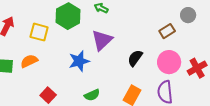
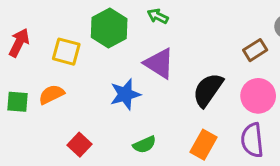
purple triangle: (102, 40) -> (159, 63), turned -45
black semicircle: (135, 58) -> (208, 90), size x1.4

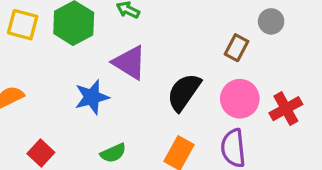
brown rectangle: (255, 50) -> (237, 48), turned -30
yellow square: (66, 52) -> (23, 25), moved

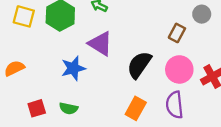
red square: (41, 153) -> (37, 108), turned 30
green semicircle: (113, 153) -> (69, 108), moved, turned 36

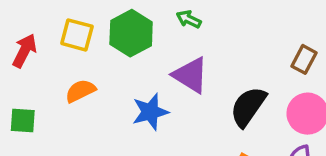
orange semicircle: (14, 68) -> (80, 91), moved

